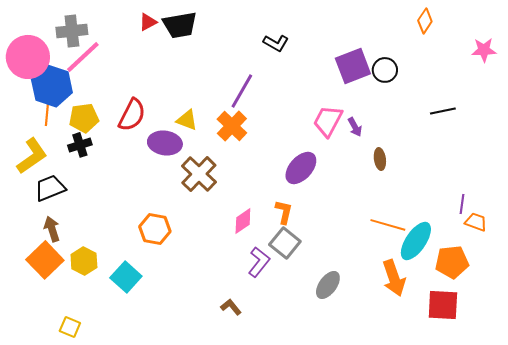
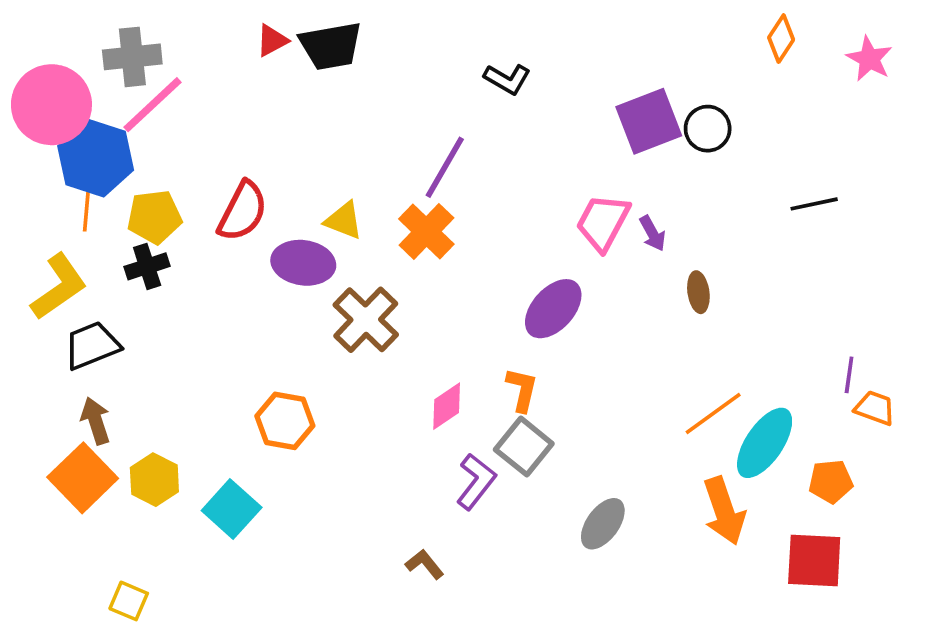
pink star: (484, 50) -> (869, 59), moved, turned 30
orange line: (388, 225) -> (713, 413), turned -52
orange pentagon: (452, 262) -> (831, 481), size x0.7

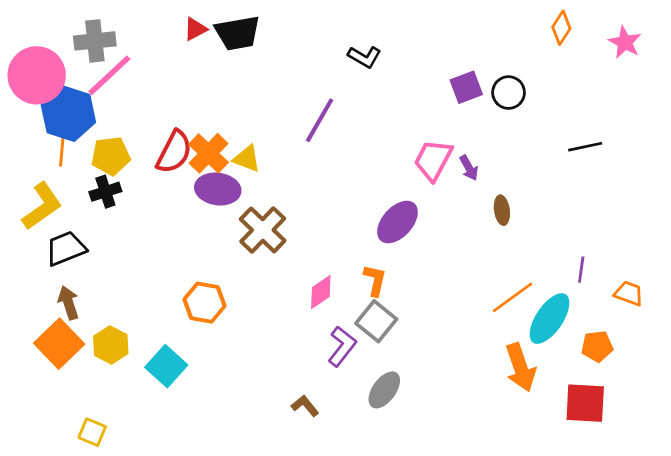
purple square: (649, 121) -> (466, 87), size x0.7
orange cross: (426, 232) -> (208, 153), moved
purple line: (849, 375) -> (581, 270), moved
gray ellipse: (603, 524) -> (384, 390), moved

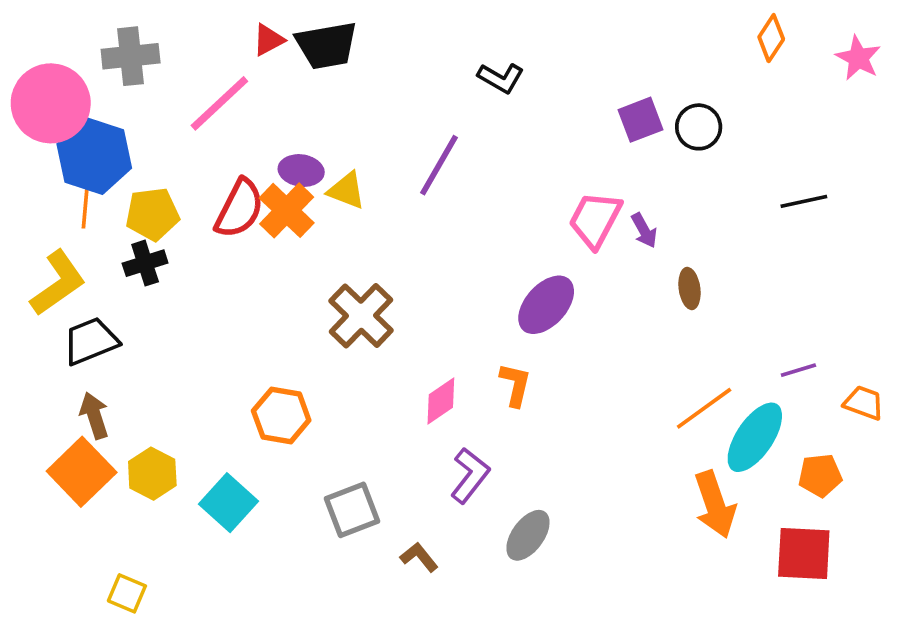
pink line: (109, 75) -> (219, 103), moved
yellow triangle: (247, 159) -> (347, 190), moved
purple ellipse: (218, 189) -> (301, 171), moved, size x0.7
purple line: (581, 270) -> (798, 370), turned 65
gray square: (376, 321) -> (352, 510), moved, turned 30

